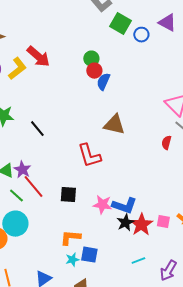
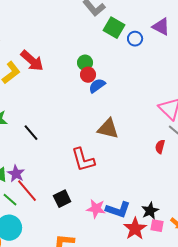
blue semicircle: (103, 82) -> (97, 86), turned 30
black square: (68, 195) -> (62, 199), turned -30
black star: (125, 223) -> (150, 211), moved

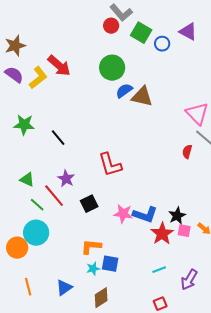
green circle: (85, 63) -> (112, 68), size x1.6
red circle: (88, 75) -> (111, 26), moved
brown triangle: (108, 129) -> (142, 97), moved
purple star: (16, 174) -> (66, 179), moved

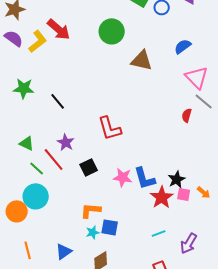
blue semicircle: (124, 91) -> (183, 46), moved
blue L-shape: (145, 215) -> (145, 178), turned 55

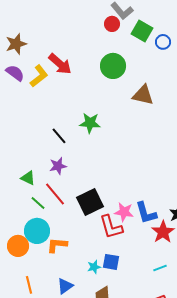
green star: (24, 88) -> (90, 123), moved
red L-shape: (110, 128) -> (111, 227), moved
purple star: (66, 142) -> (58, 166), moved, turned 30
black square: (89, 167) -> (90, 202), size x1.5
orange L-shape: (91, 210) -> (57, 245), moved

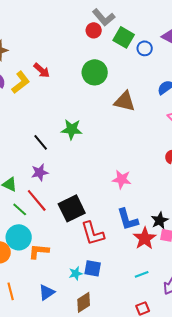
red arrow: (60, 64) -> (42, 70), size x0.7
pink star: (124, 212) -> (122, 179), moved

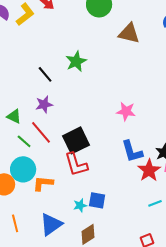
green star: (72, 129) -> (76, 61), turned -30
red L-shape: (93, 233) -> (76, 164), moved
cyan line: (142, 274) -> (155, 203), moved
blue triangle: (47, 292) -> (51, 224), size x1.4

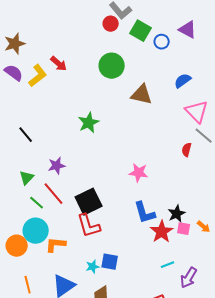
black line: (45, 74) -> (26, 135), moved
green triangle: (14, 116) -> (27, 178), turned 49

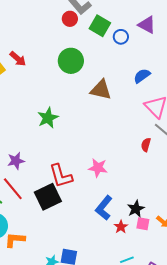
blue L-shape: (145, 213) -> (104, 208), turned 55
red L-shape: (89, 226) -> (61, 176), moved
red star: (162, 232) -> (121, 227), size x0.6

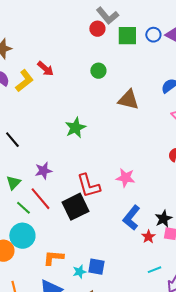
green square: (100, 26) -> (127, 36), turned -30
blue circle: (121, 37) -> (153, 35), moved
green circle: (71, 61) -> (98, 71), size x0.6
orange L-shape: (15, 240) -> (53, 258), moved

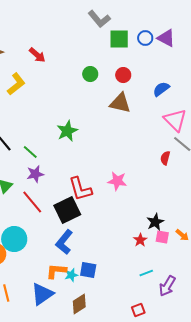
red circle: (97, 29) -> (123, 75), moved
red arrow: (45, 69) -> (37, 55), moved
green line: (23, 208) -> (30, 152), moved
blue L-shape: (131, 218) -> (64, 242), moved
orange L-shape: (53, 258) -> (56, 271), moved

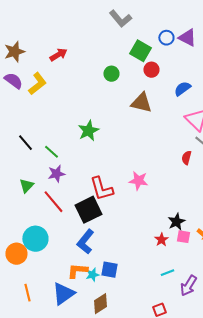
green square: (119, 39) -> (140, 51), moved, turned 30
red arrow: (37, 55) -> (58, 55), turned -72
red circle: (123, 75) -> (151, 70), moved

